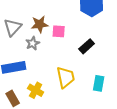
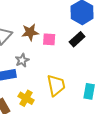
gray star: (33, 43) -> (22, 60), moved
black rectangle: (87, 46) -> (77, 39), moved

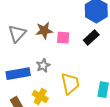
gray star: (22, 60) -> (43, 66), moved

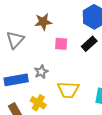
brown star: (44, 31) -> (43, 22), moved
yellow trapezoid: (70, 84) -> (68, 90), turned 105

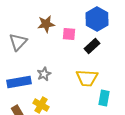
pink square: (61, 44) -> (69, 34), moved
yellow trapezoid: (68, 90) -> (87, 78), moved

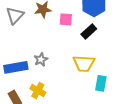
gray triangle: (18, 42) -> (15, 15), moved

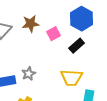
pink square: (66, 19) -> (54, 34), turned -32

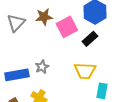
pink square: (54, 34) -> (67, 27), size x1.5

